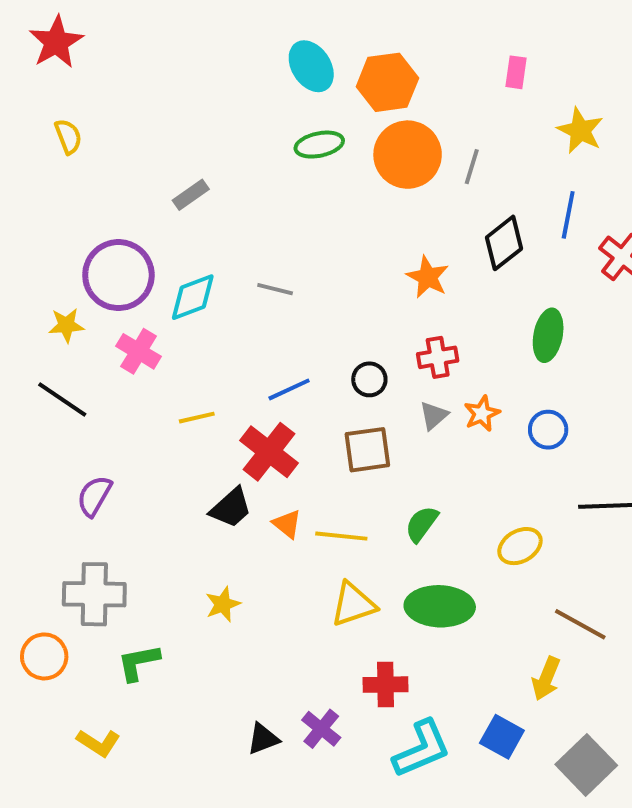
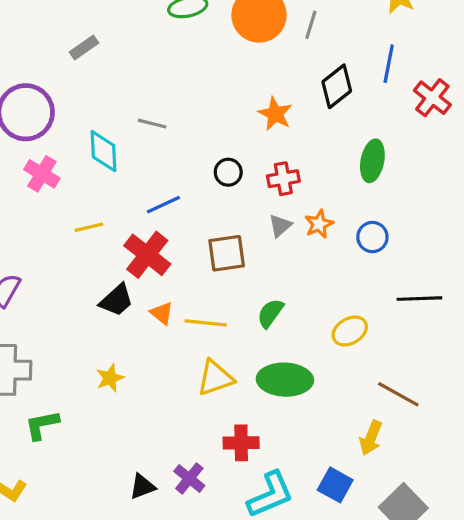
cyan diamond: (193, 297) -> (103, 151), moved, turned -72
black circle: (369, 379) -> (228, 172), moved

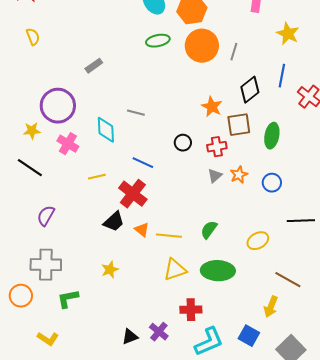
blue line: (163, 205) -> (143, 163), turned 50
brown square: (227, 253) -> (239, 125), moved

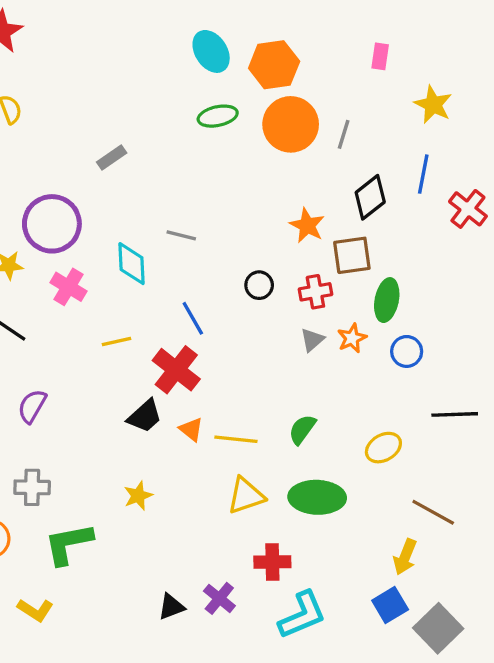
green ellipse: (272, 136) -> (387, 300), moved
blue line: (143, 163) -> (193, 318), turned 35
gray cross: (46, 265) -> (32, 487), size x0.7
green L-shape: (68, 299) -> (69, 544), size x1.4
blue square: (249, 336) -> (390, 605), moved, turned 30

